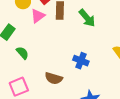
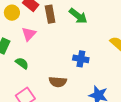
pink triangle: (38, 16) -> (29, 34), moved

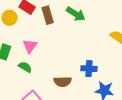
pink triangle: (29, 34) -> (30, 46), moved
blue cross: (81, 59) -> (89, 69), moved

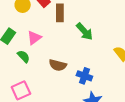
green arrow: (76, 14) -> (85, 31), moved
brown semicircle: (63, 82) -> (58, 65), moved

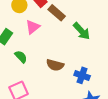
brown rectangle: (60, 13) -> (57, 13), turned -48
pink triangle: (34, 38) -> (33, 27), moved

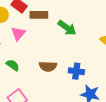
brown rectangle: (57, 13) -> (39, 15), turned -30

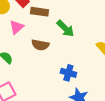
brown semicircle: (48, 66) -> (40, 45), moved

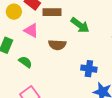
pink triangle: (16, 27) -> (31, 30), turned -42

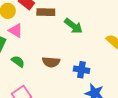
pink triangle: (31, 30) -> (16, 31), moved
brown semicircle: (57, 45) -> (51, 62), moved

